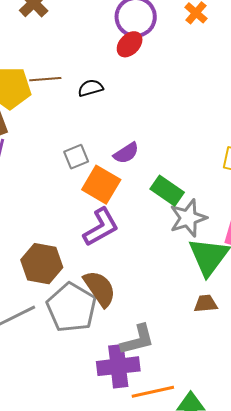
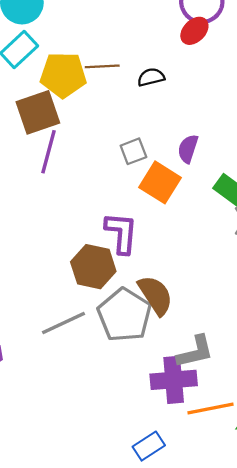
purple semicircle: (126, 153) -> (188, 149), turned 140
purple L-shape: (101, 227) -> (121, 233), moved, turned -57

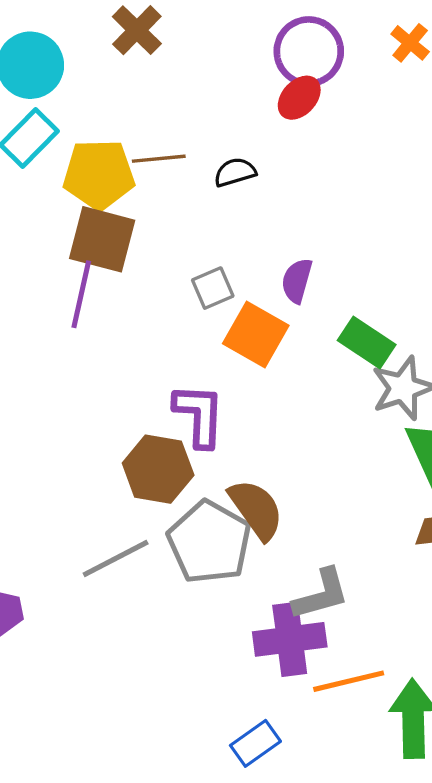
brown square: (38, 112) -> (102, 239), moved, turned 36

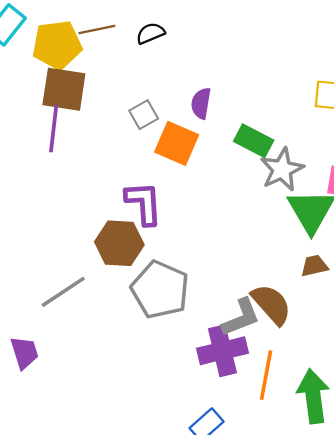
brown semicircle: (256, 509) -> (271, 304), moved
gray line: (116, 558) -> (63, 292), moved
orange line: (349, 681) -> (266, 375), turned -60

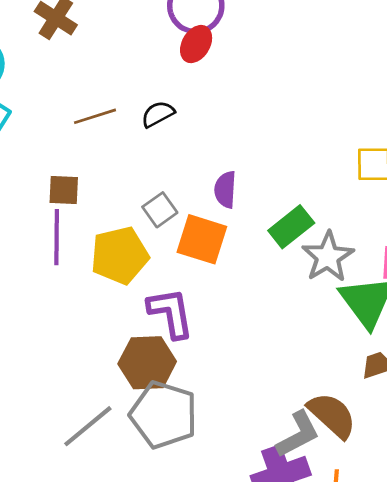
yellow pentagon: (57, 45) -> (120, 255), moved
brown square: (64, 89) -> (64, 190), size x0.6
green rectangle: (254, 141) -> (291, 227), turned -60
gray pentagon: (160, 290) -> (164, 415), moved

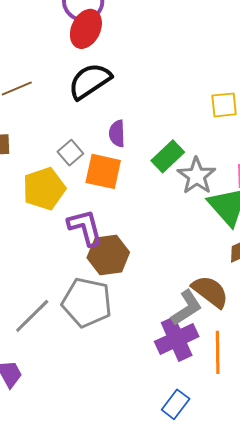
red ellipse: (196, 44) -> (86, 29), size x1.4
black semicircle: (158, 114) -> (90, 81), moved, size x1.8
brown hexagon: (147, 363) -> (108, 255), moved

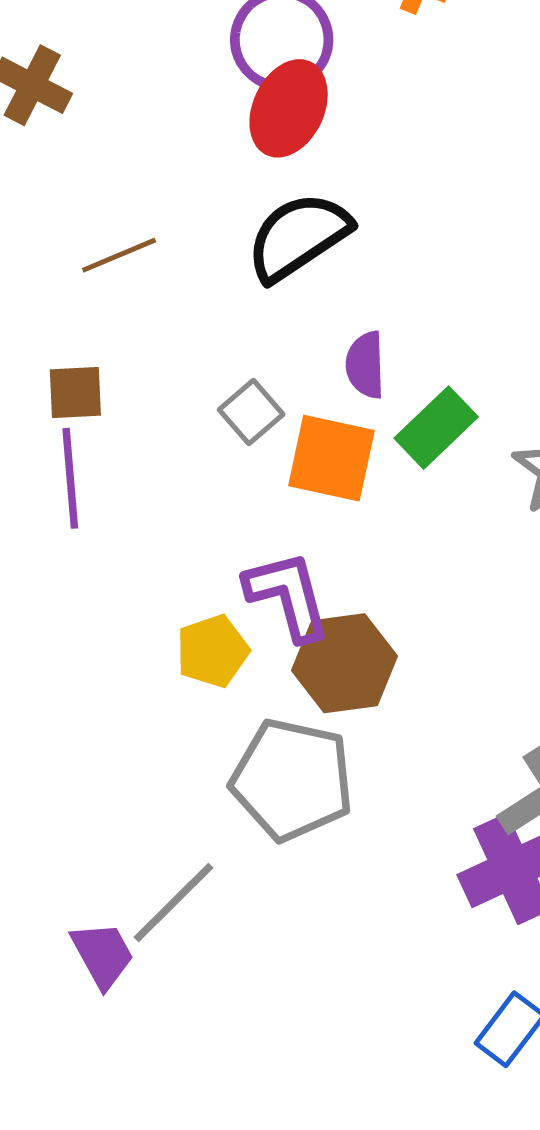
green rectangle: (168, 156) -> (436, 428), moved
yellow pentagon: (44, 189) -> (212, 651), moved, size x0.7
gray line: (32, 316) -> (173, 903), moved

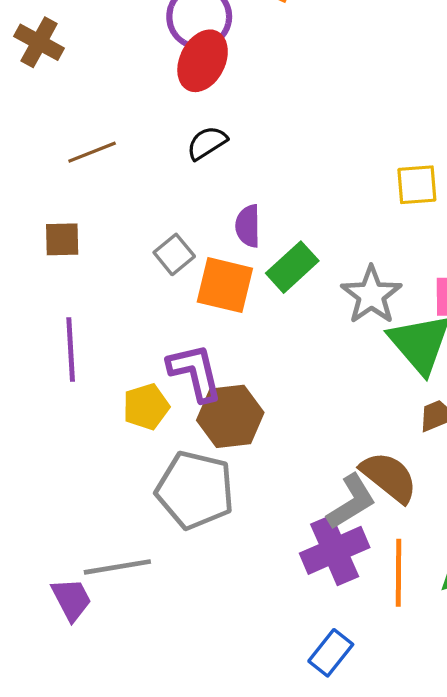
black semicircle: (298, 237) -> (207, 143), size x0.6
purple line: (70, 478) -> (71, 349), moved
gray line: (173, 903) -> (117, 567), turned 34

